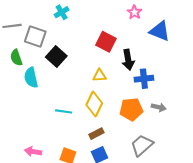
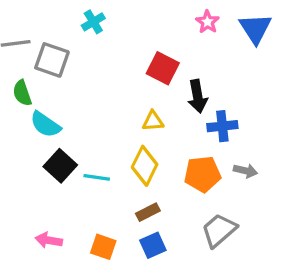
blue triangle: (160, 31) -> (255, 29), moved, turned 35
black square: (56, 57) -> (60, 166), moved
cyan semicircle: (31, 78) -> (45, 124), turned -42

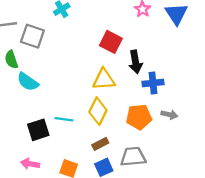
yellow triangle: (153, 121) -> (104, 79), size x1.5
black square: (60, 166) -> (38, 130), moved, turned 30
gray trapezoid: (219, 230) -> (133, 157), moved, turned 36

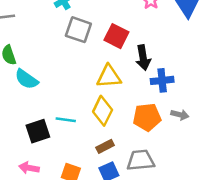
gray square: (32, 36) -> (78, 30), moved

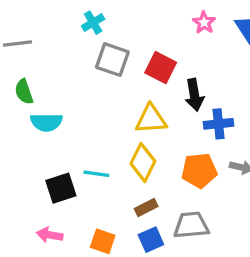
cyan semicircle: (26, 79) -> (46, 122), turned -35

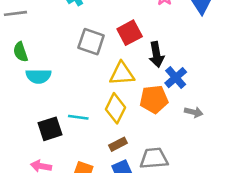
gray square: (112, 60) -> (91, 42), moved
red square: (161, 68) -> (130, 33), turned 35
blue cross: (219, 124) -> (176, 78), turned -35
orange pentagon: (199, 170) -> (154, 99), moved

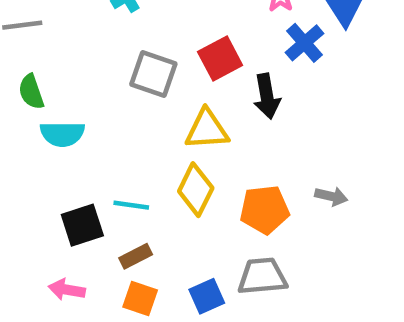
blue cross: (176, 78) -> (305, 43), moved
orange pentagon: (154, 99) -> (265, 210), moved
brown rectangle: (118, 144) -> (136, 256), moved

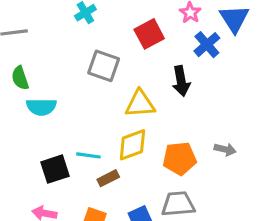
red square: (220, 58) -> (149, 34), moved
yellow diamond: (196, 190) -> (132, 145), turned 44
brown rectangle: (136, 256) -> (108, 178), moved

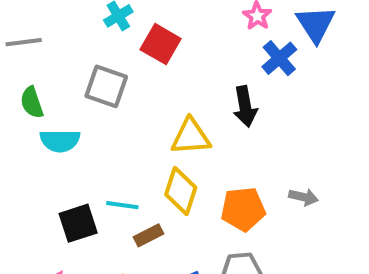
red square: (149, 34) -> (161, 44), moved, turned -32
gray square: (104, 66) -> (106, 86), moved
yellow diamond: (132, 145) -> (181, 191), turned -52

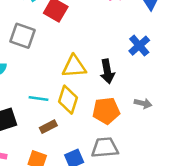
blue cross: (279, 58) -> (139, 46), moved
black arrow: (245, 106) -> (107, 71), moved
cyan line: (122, 205) -> (39, 98), moved

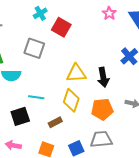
cyan line: (39, 98) -> (36, 97), moved

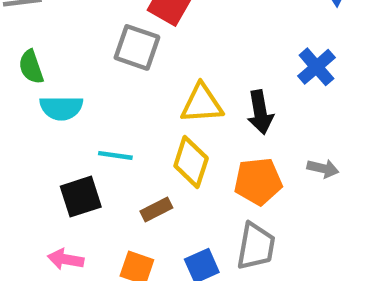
gray square: (34, 48) -> (137, 47), moved
gray trapezoid: (101, 139) -> (256, 246), turned 105

